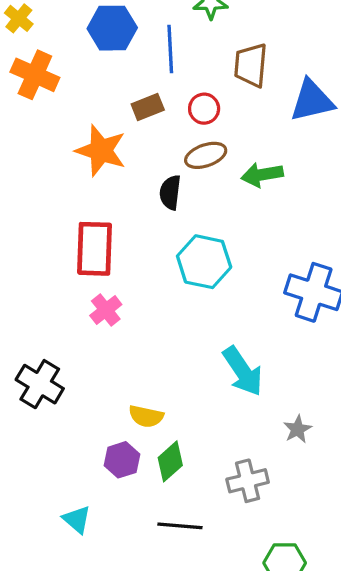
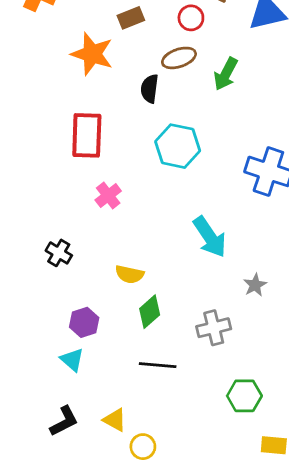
red circle: (204, 109) -> (191, 18), moved
green arrow: (262, 175) -> (226, 74), turned -52
pink cross: (106, 310) -> (108, 196), moved
black cross: (40, 384) -> (59, 253), moved, size x0.7
purple hexagon: (122, 460) -> (84, 322), moved

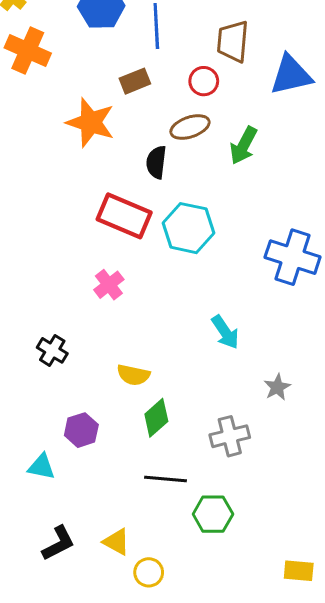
red rectangle: (87, 135) -> (124, 216), moved, turned -69
cyan arrow: (210, 237) -> (225, 332), size x0.7
cyan triangle: (72, 360) -> (42, 467), moved, turned -30
green hexagon: (244, 396) -> (213, 514), moved

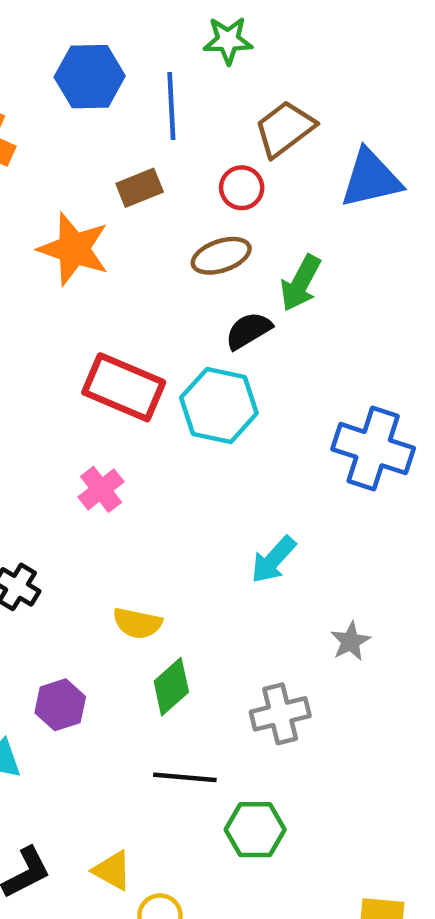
brown trapezoid: (233, 41) -> (285, 129), turned 48
black semicircle: (156, 162) -> (248, 331), moved, turned 52
cyan arrow: (225, 332) -> (273, 560), turned 76

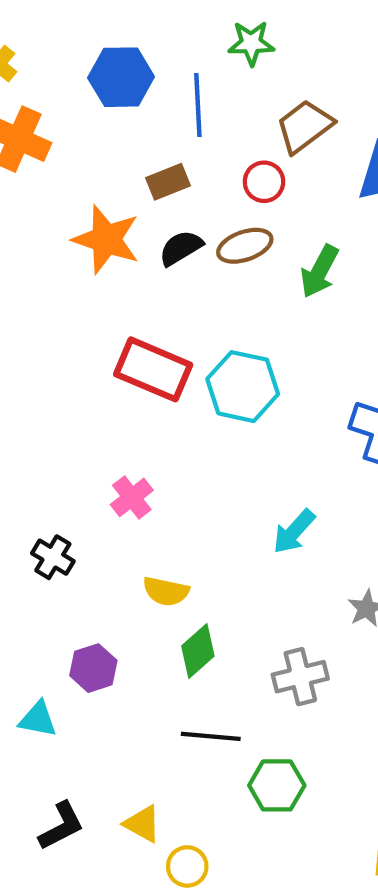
black semicircle: (248, 331) -> (181, 248), moved
pink cross: (101, 489) -> (132, 497), moved

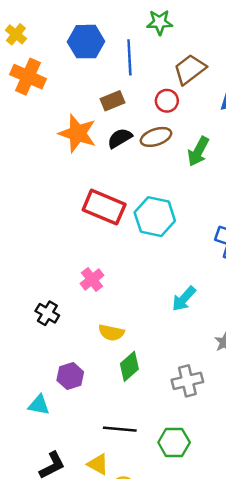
black line: (211, 736) -> (120, 429), moved

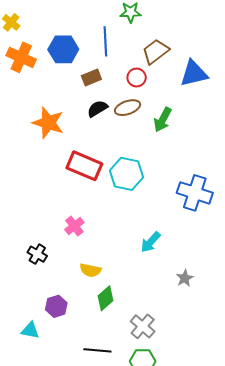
blue hexagon: (86, 42) -> (63, 49), moved
orange star: (78, 133) -> (48, 123), moved
gray cross: (187, 381) -> (143, 326), moved, turned -35

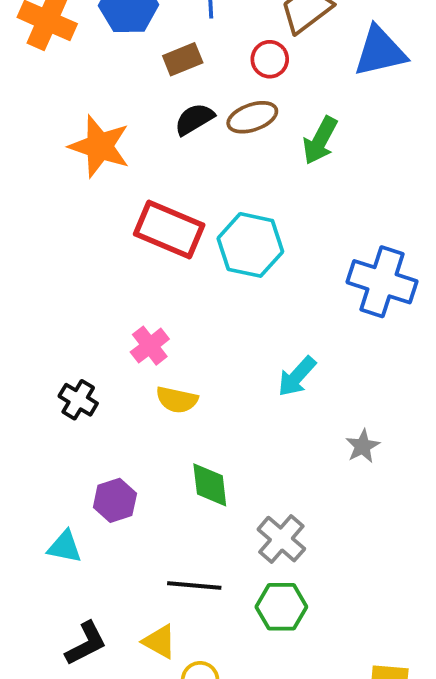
yellow semicircle: (90, 270) -> (177, 400), moved
green diamond: (105, 298) -> (210, 485), turned -55

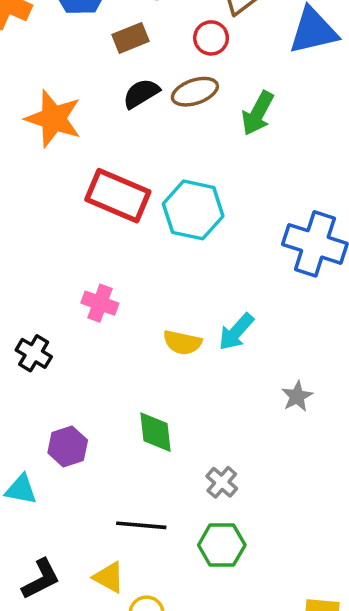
pink cross: (150, 346) -> (100, 303), turned -32
yellow semicircle: (177, 400) -> (182, 343), moved
gray cross: (281, 539) -> (222, 482), size x0.7

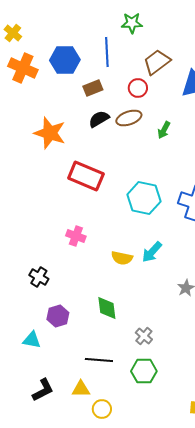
green arrow: (258, 113) -> (164, 130), size x0.7
cyan hexagon: (193, 210) -> (144, 198), moved
black cross: (34, 353) -> (39, 277), moved
yellow triangle: (109, 577) -> (81, 389), turned -30

